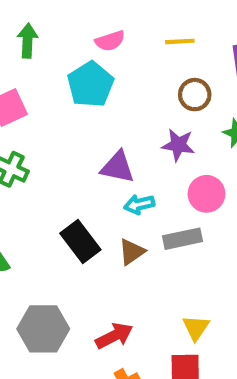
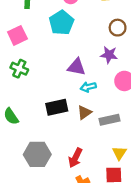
gray rectangle: (182, 239) -> (110, 120), moved
black rectangle: (80, 242) -> (57, 107), turned -65
red arrow: (114, 336) -> (75, 158), turned 144

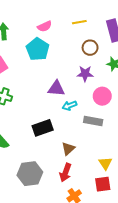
brown triangle: (84, 113) -> (68, 149), moved
gray rectangle: (110, 120) -> (93, 121), moved, turned 30

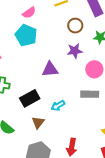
cyan arrow: (69, 106) -> (58, 106), moved
black rectangle: (43, 128) -> (30, 98), moved
brown triangle: (68, 149) -> (38, 122), moved

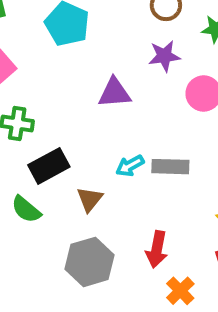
gray rectangle: (90, 94) -> (170, 167), moved
black rectangle: (30, 98) -> (49, 166), moved

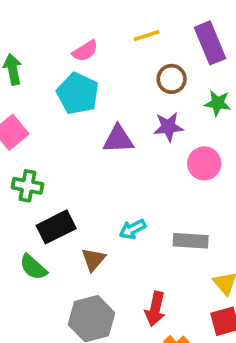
purple triangle: (114, 93) -> (118, 139), moved
gray rectangle: (170, 167) -> (191, 241), moved

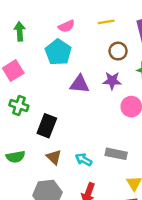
black rectangle: (56, 227) -> (47, 126), moved, turned -50
cyan arrow: (132, 229) -> (84, 160), moved, turned 49
brown triangle: (93, 260) -> (54, 157), turned -35
green semicircle: (33, 267) -> (16, 157), turned -60

